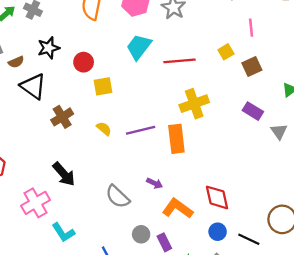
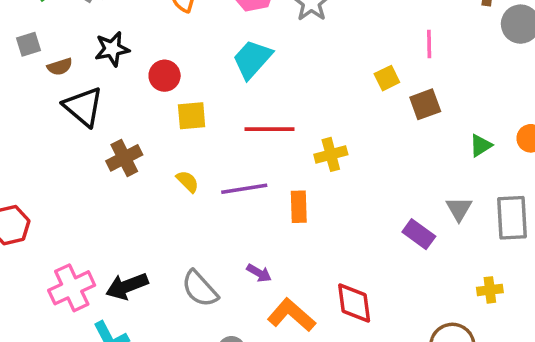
red line: (180, 61) -> (269, 129), moved
yellow cross: (194, 104) -> (331, 154), size x0.7
purple rectangle: (253, 111) -> (419, 234), moved
orange rectangle: (176, 139) -> (299, 207), size x0.7
black arrow: (64, 174) -> (127, 286), moved, turned 105

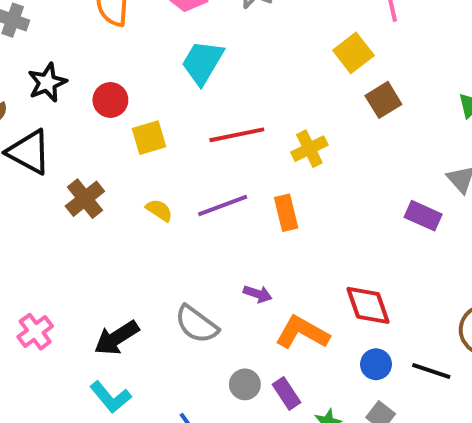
yellow square: (387, 78) -> (353, 53), size x1.4
brown square: (425, 104) -> (383, 100), moved
pink cross: (72, 288) -> (35, 332), moved, size x0.7

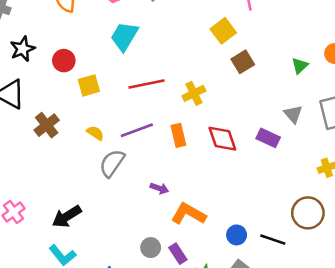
red diamond: (368, 305) -> (222, 139), moved
gray semicircle: (197, 324) -> (112, 163), moved, turned 88

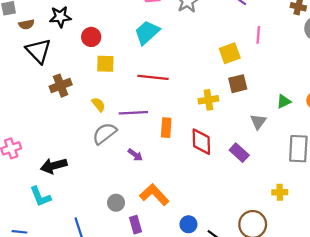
yellow cross: (194, 93) -> (208, 100), moved
gray triangle: (293, 114) -> (258, 122), moved
purple arrow: (159, 188) -> (135, 155), moved
gray circle: (151, 248) -> (116, 203), moved

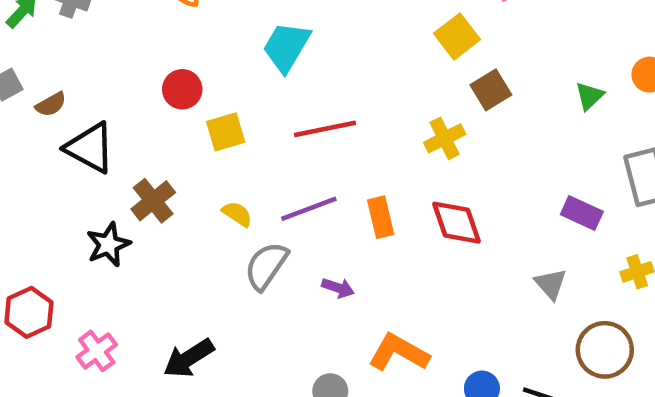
black star: (60, 17) -> (108, 245), moved
gray triangle: (258, 122) -> (551, 284), moved
purple rectangle: (239, 153) -> (582, 213), moved

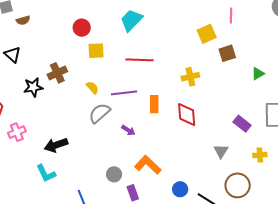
brown square: (491, 90) -> (227, 53), moved
black triangle: (90, 148) -> (13, 55), moved, size x0.7

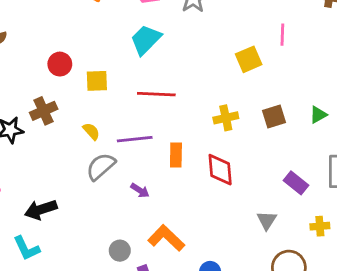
red circle: (82, 28) -> (60, 64), moved
brown square: (227, 53) -> (274, 116), moved

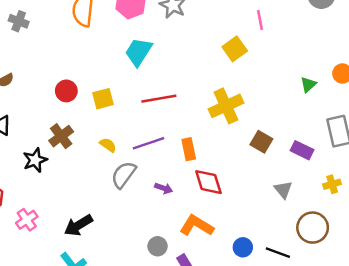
brown square: (274, 116) -> (261, 142), moved, turned -30
yellow cross: (226, 118) -> (226, 106), size x1.5
red diamond: (220, 170) -> (208, 182), moved

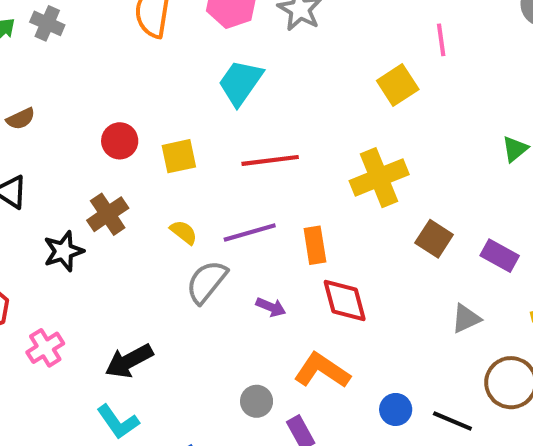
gray triangle: (283, 190) -> (466, 319), turned 42

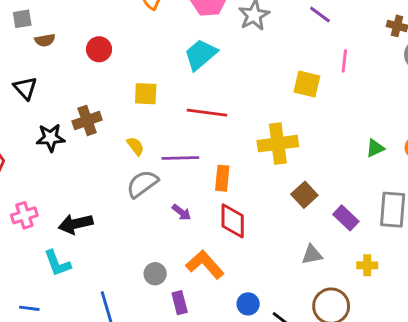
yellow square: (398, 85) -> (307, 84), turned 32
red circle: (120, 141) -> (99, 49), moved
pink cross: (45, 348) -> (24, 215), moved

